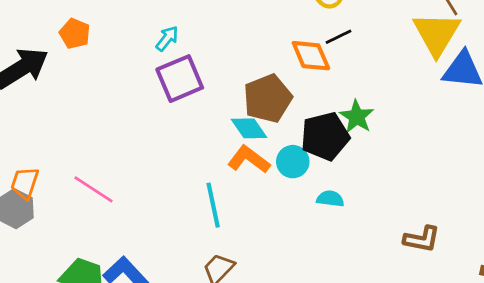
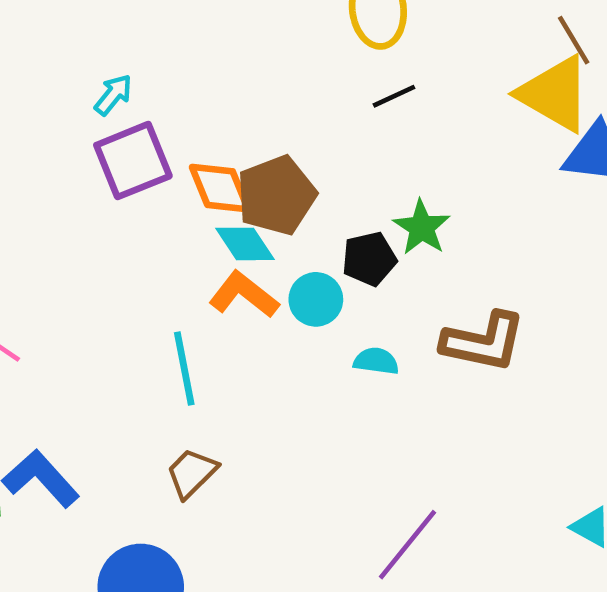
yellow triangle: (437, 34) -> (555, 94), turned -32
orange diamond: (311, 56) -> (220, 188), moved
black pentagon: (325, 136) -> (369, 259), size x0.7
brown L-shape: (422, 239) -> (483, 342), moved, size x1.4

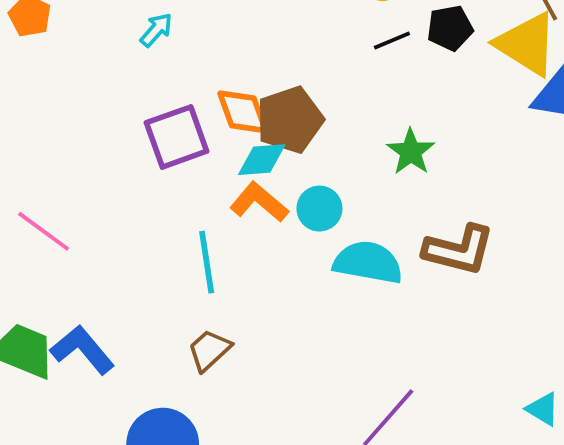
purple square: (133, 161) -> (177, 137), moved
cyan diamond: (245, 244) -> (262, 160), turned -63
black pentagon: (369, 259) -> (450, 28), moved
cyan semicircle: (376, 361) -> (368, 262), size x1.8

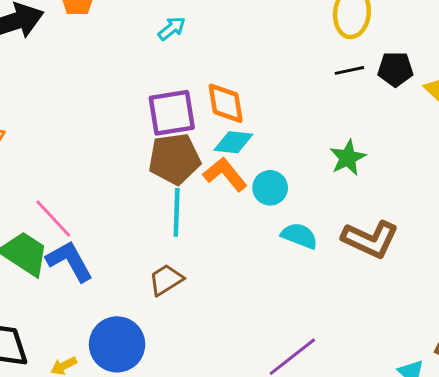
brown pentagon: (290, 120) -> (174, 159), moved
pink line: (44, 231) -> (53, 219), moved
cyan semicircle: (368, 262) -> (299, 236), size x0.7

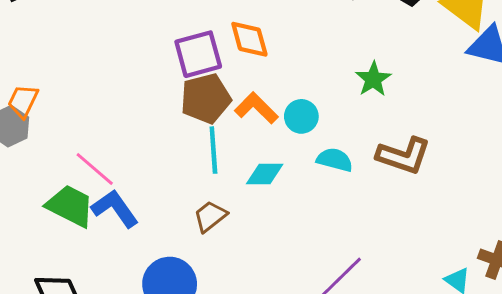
cyan diamond: (233, 142) -> (265, 174), moved

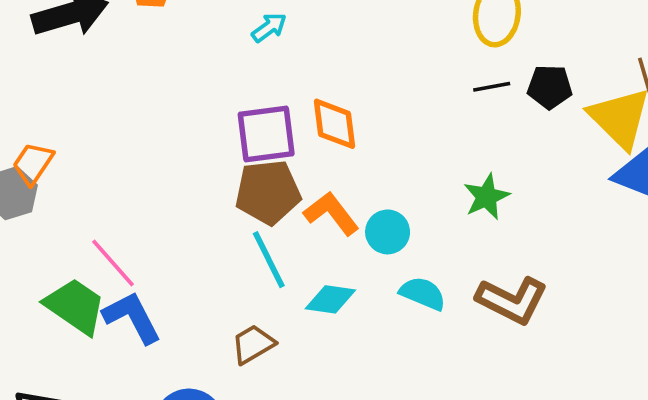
cyan line: (213, 150) -> (269, 260), turned -30

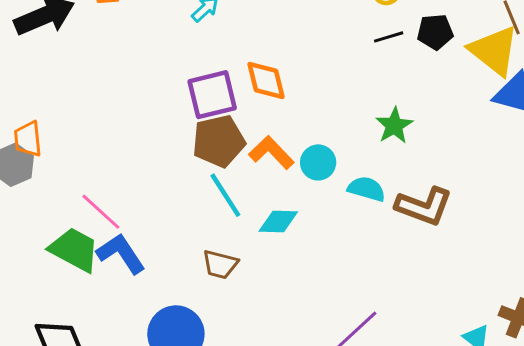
orange trapezoid: (33, 163) -> (28, 139), turned -33
cyan semicircle: (423, 293) -> (367, 189), moved
brown trapezoid: (253, 344) -> (220, 264), turned -129

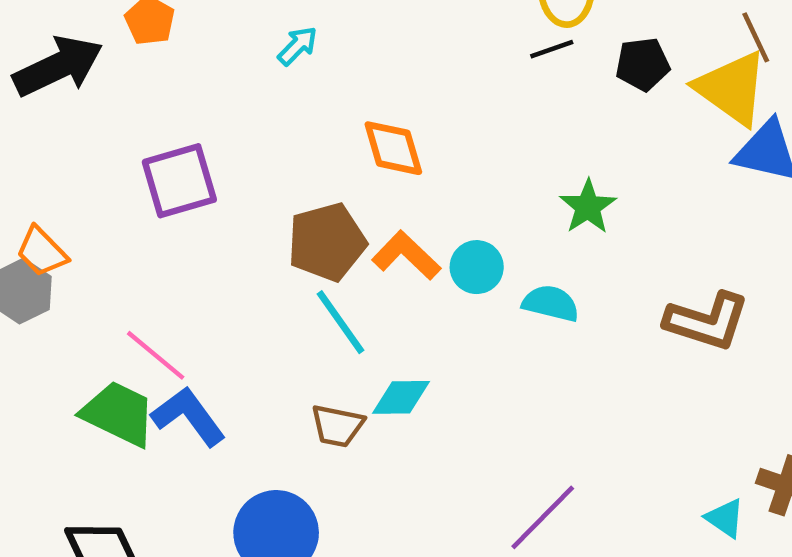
black line: (389, 37) -> (552, 49), moved
purple square: (212, 95) -> (179, 181), moved
orange trapezoid: (28, 139) -> (42, 252), turned -36
brown L-shape: (424, 206) -> (707, 321), moved
cyan diamond: (278, 222) -> (401, 397), moved

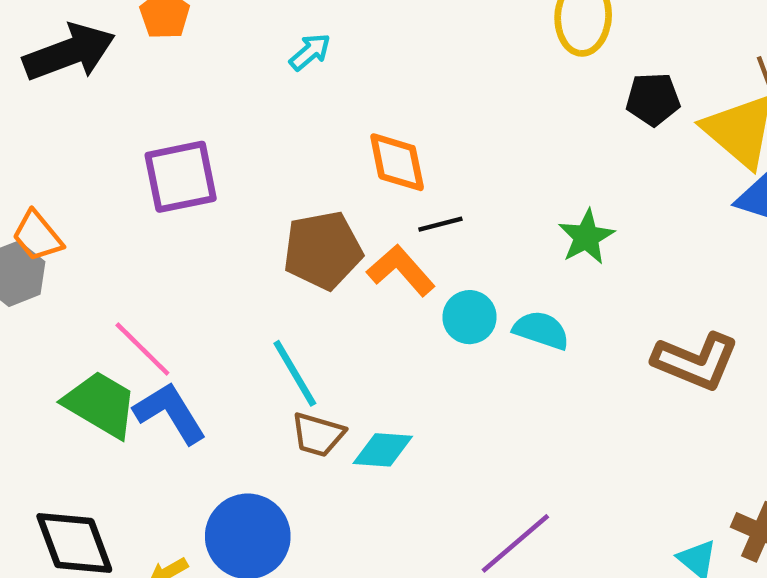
black line: (552, 49) -> (440, 224), moved
cyan circle: (477, 267) -> (470, 317), moved
cyan line: (340, 322) -> (295, 373), moved
cyan diamond: (401, 397) -> (383, 450), moved

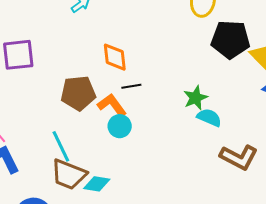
black pentagon: (653, 99) -> (230, 39), size x1.6
cyan circle: (470, 317) -> (120, 126), moved
cyan semicircle: (541, 330) -> (209, 118), moved
brown trapezoid: (318, 435) -> (69, 175), size x1.5

